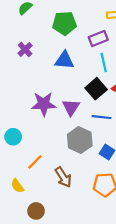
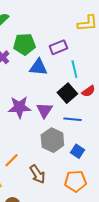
green pentagon: (64, 23) -> (24, 44), moved
purple rectangle: (98, 39) -> (58, 47), moved

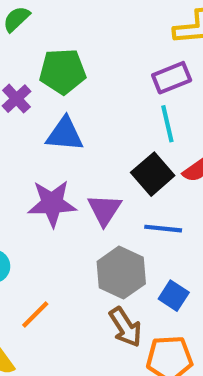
purple rectangle: (58, 47) -> (172, 78), moved
blue triangle: (38, 67) -> (65, 134), moved
brown arrow: (37, 174) -> (125, 327), moved

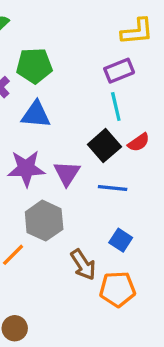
gray hexagon: (121, 273) -> (44, 221), moved

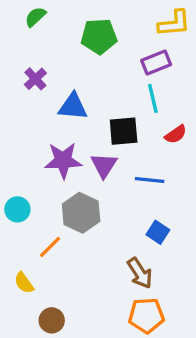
green pentagon: (34, 66) -> (99, 36), moved
black square: (104, 146) -> (124, 131), moved, turned 36
brown arrow: (83, 265) -> (140, 273), moved
orange pentagon: (117, 289) -> (146, 316), moved

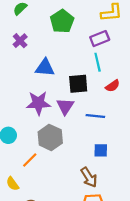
green pentagon: (99, 36) -> (62, 21), turned -30
purple cross: (35, 79) -> (20, 41), moved
blue square: (158, 232) -> (101, 150), turned -32

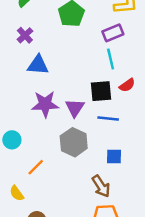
blue triangle: (45, 68) -> (38, 65), moved
black square: (78, 84) -> (101, 91), moved
gray hexagon: (50, 137) -> (74, 142), moved

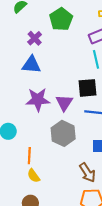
purple cross: (25, 35) -> (35, 38), moved
orange line: (36, 167) -> (29, 156), turned -42
yellow semicircle: (17, 193) -> (34, 176), moved

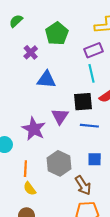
blue triangle: (31, 65) -> (46, 80), moved
purple star: (38, 100) -> (34, 129), moved, turned 30
gray hexagon: (63, 133) -> (59, 163), moved

